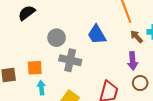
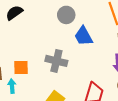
gray circle: (57, 38) -> (66, 15), moved
cyan arrow: (41, 88) -> (12, 86), moved

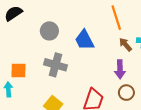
gray circle: (66, 15) -> (49, 31), moved

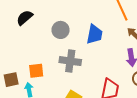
blue trapezoid: (84, 40) -> (94, 34), turned -135

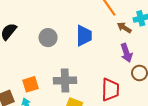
gray cross: (70, 61) -> (65, 80), moved

